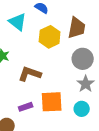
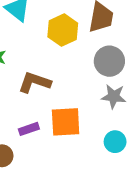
gray star: (86, 84) -> (114, 96), turned -30
cyan circle: (82, 109) -> (115, 142), moved

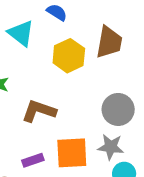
gray circle: (109, 61) -> (118, 109), moved
gray star: (114, 96) -> (111, 147), moved

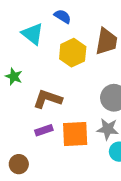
purple rectangle: (33, 160) -> (44, 130), moved

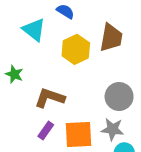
purple rectangle: (44, 130) -> (46, 131), turned -36

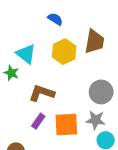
cyan triangle: (34, 30) -> (26, 54), moved

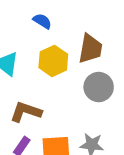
gray circle: (101, 92) -> (99, 87), moved

